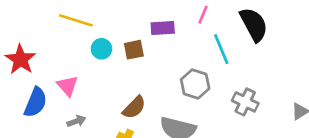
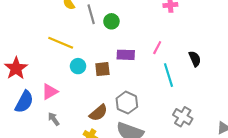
black semicircle: (254, 24) -> (195, 59), size x0.6
gray hexagon: (195, 84) -> (127, 103), moved
pink triangle: (67, 86) -> (50, 92), turned 36
gray arrow: (76, 121) -> (54, 119), turned -112

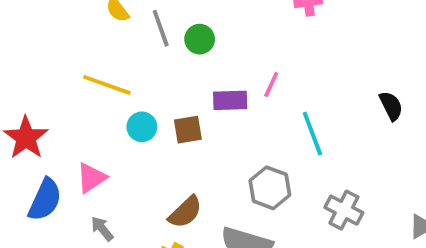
pink line: (157, 48) -> (271, 84), moved
black semicircle: (195, 59) -> (391, 106), moved
gray hexagon: (127, 103) -> (270, 188), moved

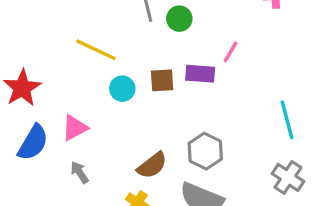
pink line: (271, 84) -> (231, 52), moved
brown square: (188, 130) -> (162, 80), moved
cyan line: (312, 134) -> (287, 120), moved
gray hexagon: (270, 188) -> (205, 151), moved

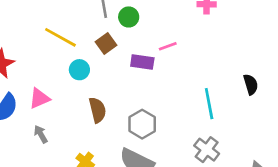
pink line: (231, 52) -> (168, 46), turned 36
brown square: (162, 80) -> (106, 44), moved, turned -36
brown semicircle: (152, 165) -> (97, 110), moved, turned -70

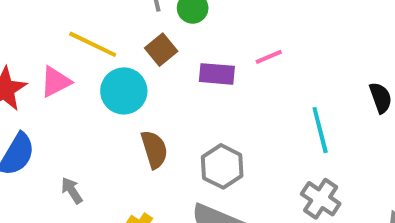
pink line: (168, 46) -> (269, 57), moved
cyan circle: (79, 70) -> (124, 91), size x1.5
pink triangle: (39, 98) -> (56, 82), moved

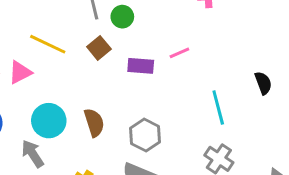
cyan circle: (124, 91) -> (49, 121), moved
gray arrow: (72, 191) -> (33, 154), size x1.4

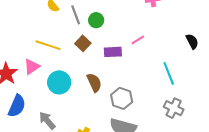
black semicircle: (263, 83) -> (192, 41), moved
cyan circle: (49, 121) -> (59, 82), moved
brown semicircle: (94, 123) -> (94, 83), moved

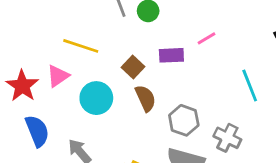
brown square: (83, 43) -> (133, 67), moved
blue semicircle: (17, 106) -> (37, 131), turned -45
gray cross: (174, 108) -> (227, 138), moved

